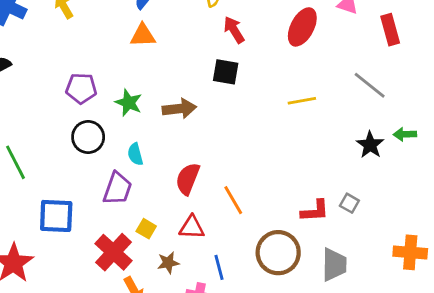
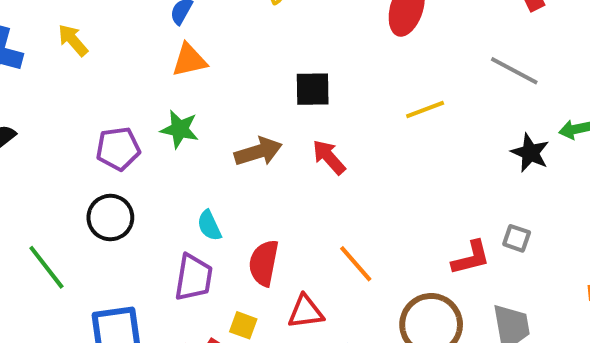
red arrow: (234, 30) -> (329, 157), moved
green star: (129, 103) -> (180, 129), moved
black circle: (88, 137) -> (110, 218), moved
red semicircle: (188, 179) -> (264, 263), moved

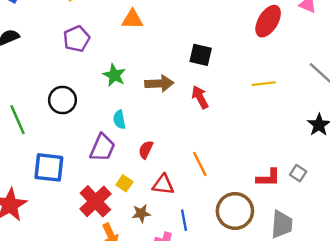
green star: (180, 129) -> (114, 75), moved
purple pentagon: (118, 149) -> (77, 39), moved, turned -30
red semicircle: (264, 263) -> (146, 150), size x0.7

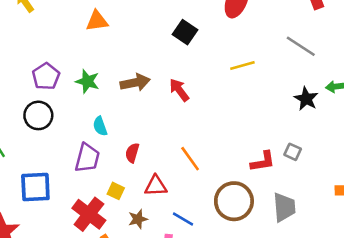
purple pentagon: (77, 39) -> (46, 76), moved
black square: (201, 55) -> (185, 32), moved, turned 30
blue line: (184, 220) -> (183, 219), turned -40

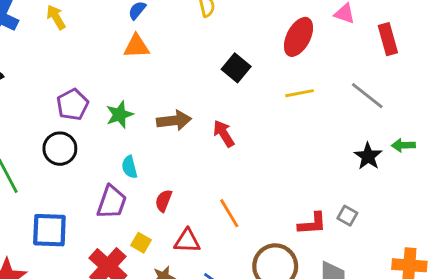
yellow line: (242, 66) -> (300, 93), moved
green star: (87, 81) -> (120, 115), turned 30

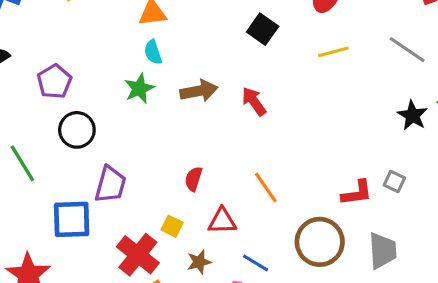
purple pentagon: (73, 105) -> (54, 82), moved
cyan semicircle: (129, 167) -> (153, 52), moved
purple trapezoid: (112, 202) -> (110, 184), moved

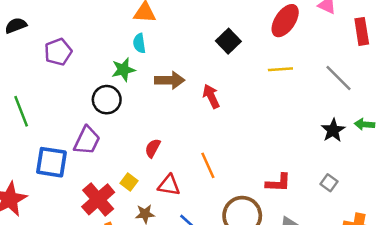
black circle: (77, 130) -> (107, 100), moved
gray square: (394, 181) -> (329, 183), moved

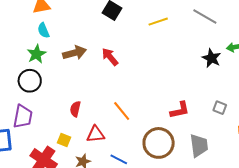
gray square: (329, 183) -> (220, 108), moved

